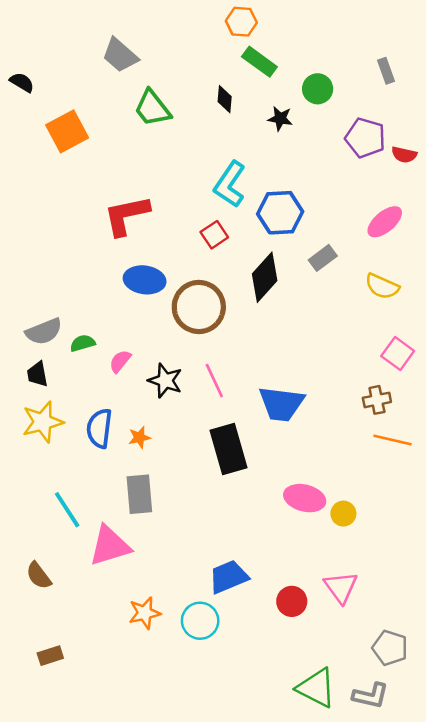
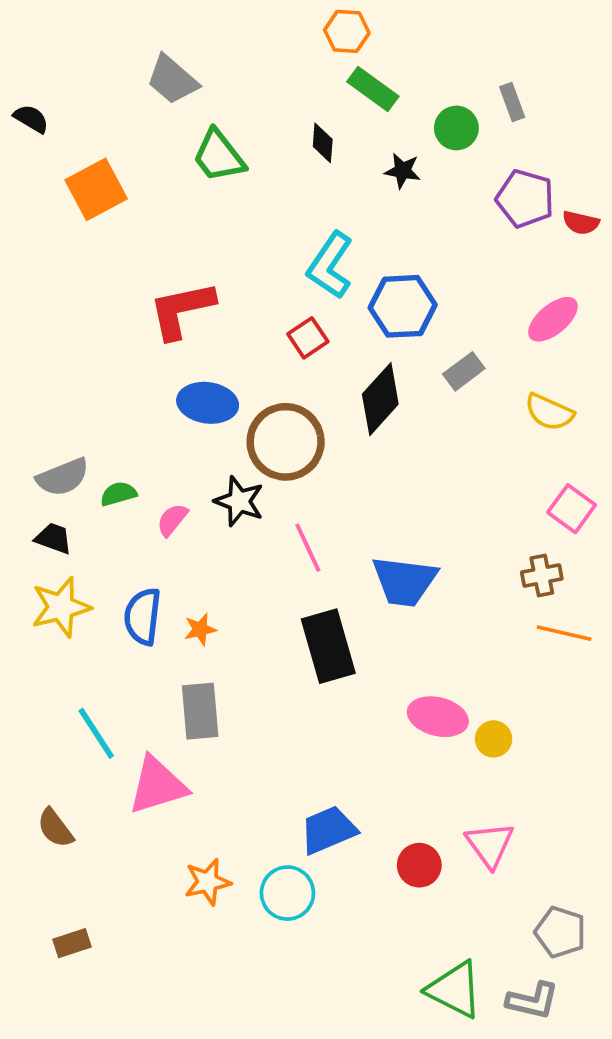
gray rectangle: (386, 71) -> (512, 102), moved
black trapezoid: (37, 374) -> (53, 538), turned 120
black star: (165, 381) -> (239, 501), moved

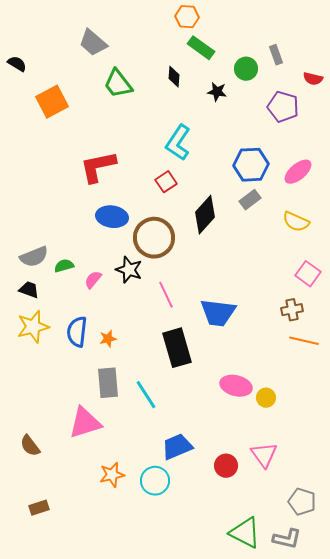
red semicircle: (581, 223) -> (313, 79), moved
blue hexagon: (403, 306) -> (251, 165), moved
cyan line: (96, 733) -> (146, 395), moved

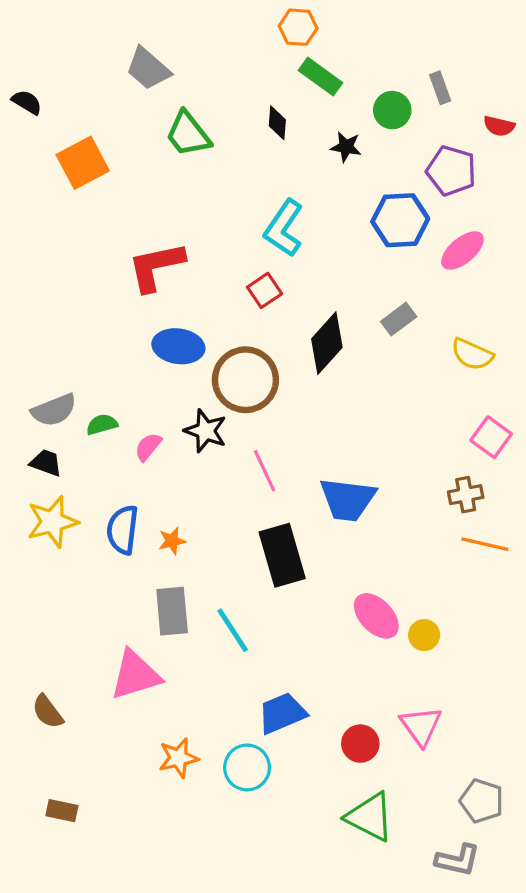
blue hexagon: (251, 165) -> (400, 220), moved
pink ellipse: (298, 172) -> (462, 251), moved
pink ellipse: (236, 386) -> (376, 616), turned 32
brown rectangle: (39, 508) -> (62, 811), turned 30
green triangle: (245, 533) -> (370, 817), moved

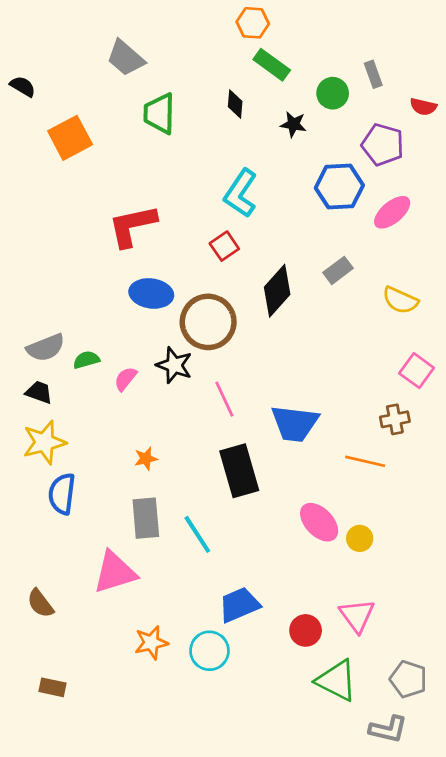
green trapezoid: (188, 134) -> (159, 113), turned 39
blue semicircle: (123, 530) -> (62, 494), moved
orange line: (485, 544) -> (365, 461), moved
green triangle: (370, 817) -> (337, 681), moved

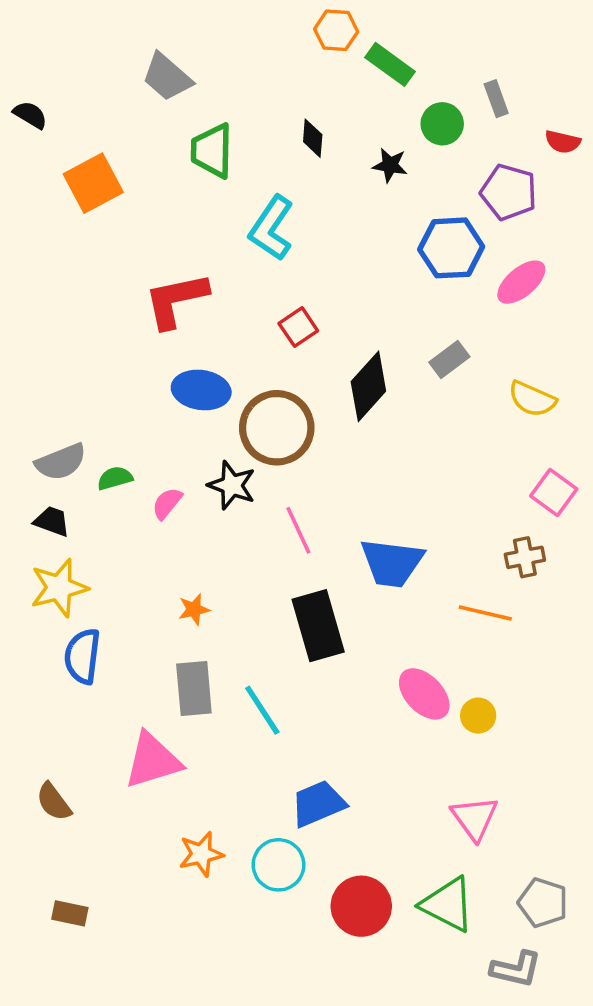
green rectangle: (272, 65) -> (390, 64), moved
cyan L-shape: (241, 193) -> (271, 228), moved
red circle: (306, 630) -> (361, 906), moved, size x1.4

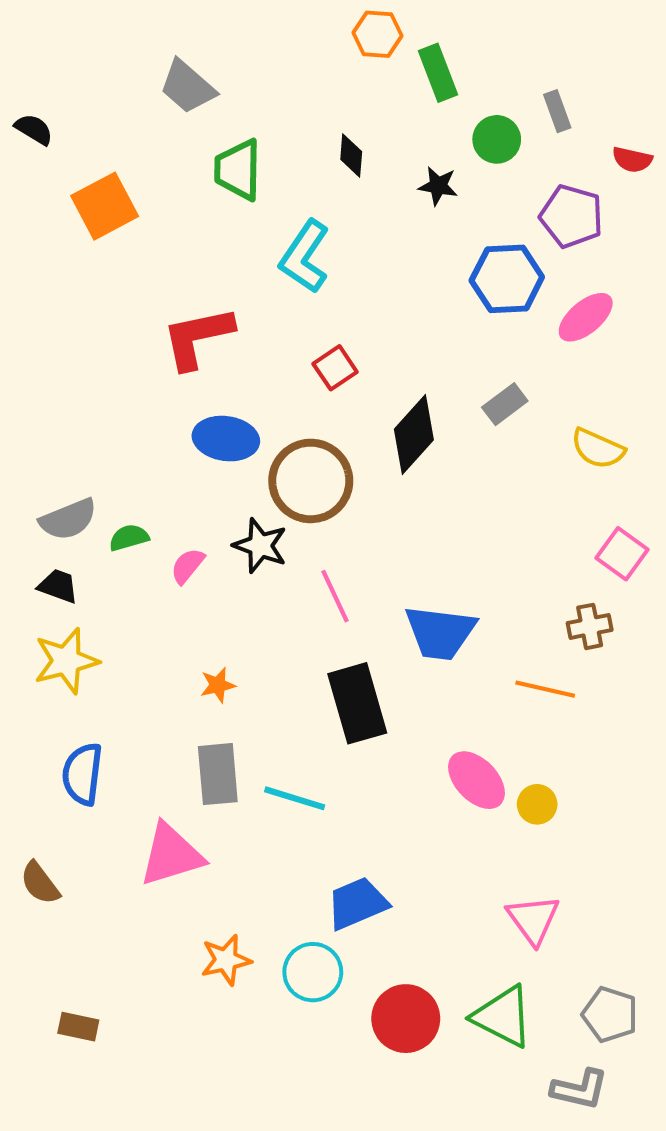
green rectangle: (390, 64) -> (438, 73), turned 33
blue semicircle: (82, 656) -> (82, 774), moved
cyan line: (262, 710) -> (295, 798), turned -40
brown semicircle: (54, 802) -> (40, 883), moved

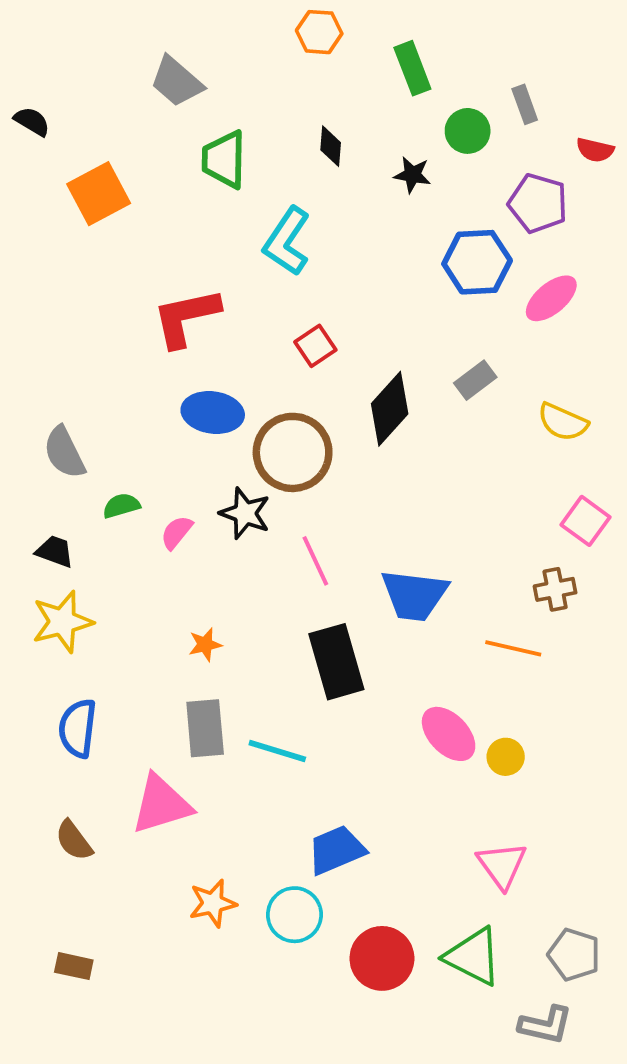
orange hexagon: (377, 34) -> (319, 32), moved
gray semicircle: (68, 519) -> (64, 452), moved, turned 86
brown semicircle: (40, 883) -> (74, 840), moved

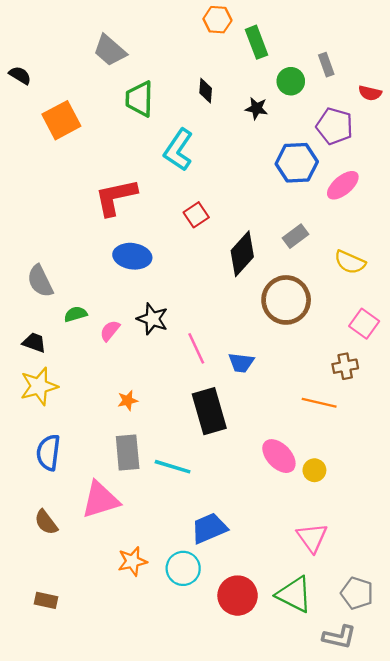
orange hexagon: (319, 32) -> (217, 20), moved
brown circle: (293, 452) -> (286, 300), moved
blue trapezoid: (414, 595) -> (241, 363), moved, size x0.6

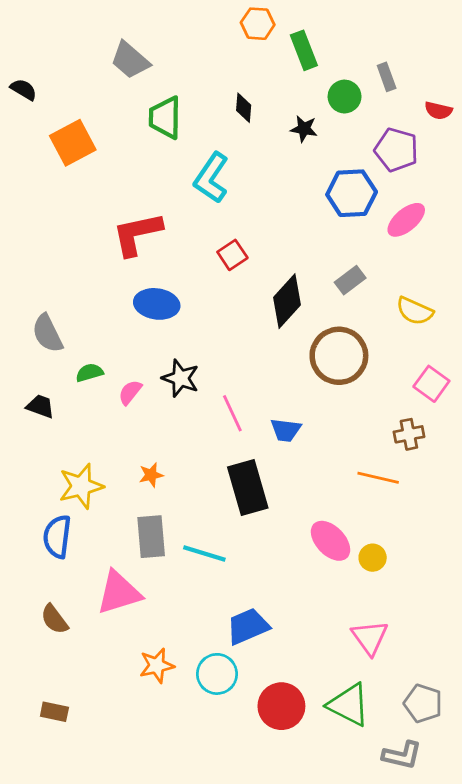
yellow star: (39, 386) -> (81, 486), moved

